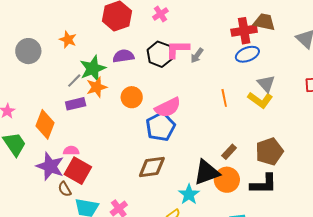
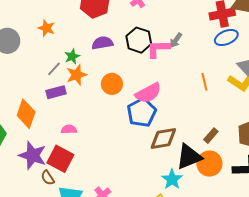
pink L-shape: (178, 49) -> (158, 49), moved
green star: (93, 69) -> (72, 56), size x0.6
pink semicircle: (71, 151) -> (69, 129), moved
brown diamond: (152, 167) -> (163, 139), moved

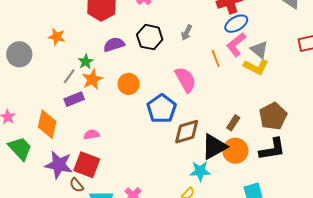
pink L-shape: (158, 49) -> (236, 45), moved, turned -30
orange line: (204, 82) -> (216, 58), moved
pink semicircle: (148, 93) -> (185, 80), moved, turned -84
cyan star: (172, 179) -> (200, 171), turned -30

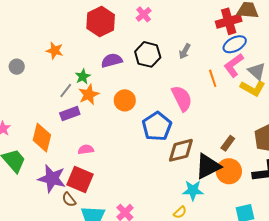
gray circle: (19, 54) -> (17, 67), size x0.6

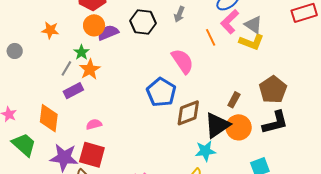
orange circle: (125, 100) -> (94, 25), moved

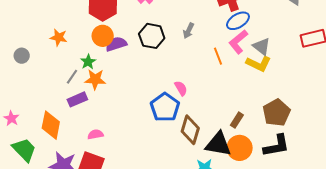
pink semicircle: (182, 61) -> (181, 88), moved, size x0.6
orange star: (90, 69) -> (95, 79), turned 30
brown diamond: (188, 113) -> (190, 130), turned -56
black triangle: (217, 125) -> (218, 144), turned 40

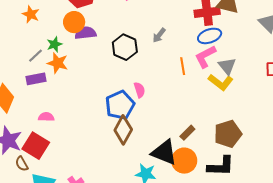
black hexagon: (152, 36) -> (125, 47), moved
brown diamond: (190, 130) -> (123, 130), moved

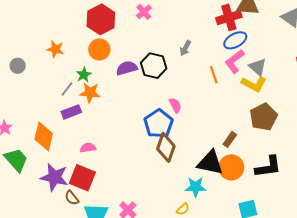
purple semicircle: (86, 33) -> (127, 68), moved
brown pentagon: (228, 134) -> (263, 117), moved

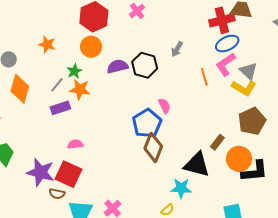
orange diamond: (44, 136) -> (20, 89), moved
orange circle: (231, 167) -> (239, 159), moved
brown semicircle: (72, 198) -> (57, 194), turned -42

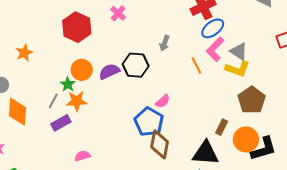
orange star: (47, 44) -> (24, 53), moved, turned -30
orange circle: (91, 47) -> (82, 70), moved
pink semicircle: (164, 106) -> (163, 101), turned 84

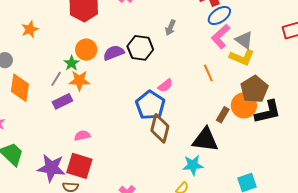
orange line: (196, 65) -> (208, 73), moved
orange circle: (246, 139) -> (244, 105), moved
black L-shape: (264, 149) -> (268, 112), moved

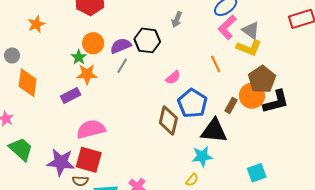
gray line: (56, 79) -> (122, 66), moved
blue pentagon: (150, 105) -> (192, 103), moved
pink semicircle: (82, 135) -> (91, 129), size x1.8

